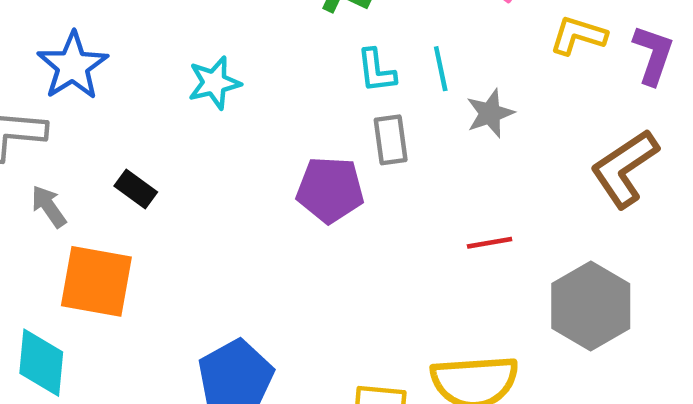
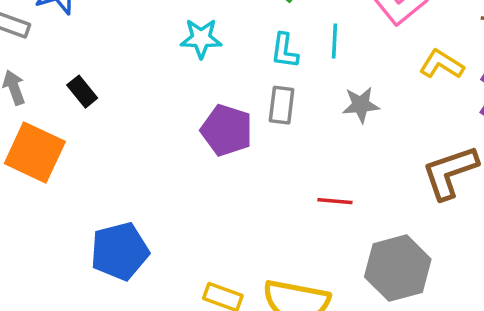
cyan line: (441, 69) -> (335, 41), moved
cyan star: (214, 83) -> (201, 38), moved

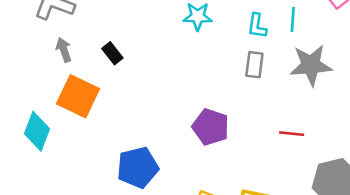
gray star: (361, 105) -> (311, 65), size x1.6
purple pentagon: (227, 130) -> (211, 127), moved

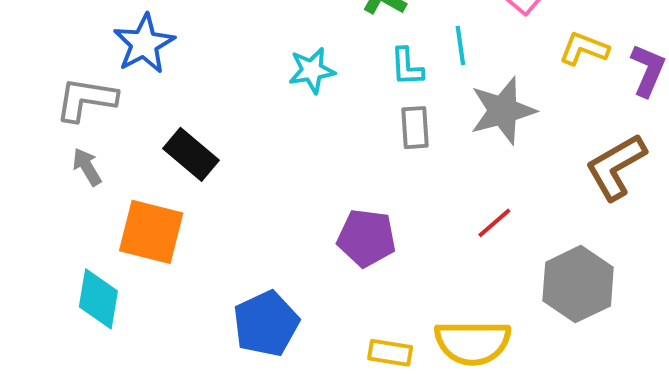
gray arrow: (64, 50) -> (87, 167), moved
black rectangle: (112, 53) -> (191, 154), size x1.5
red line: (292, 134) -> (494, 223), turned -35

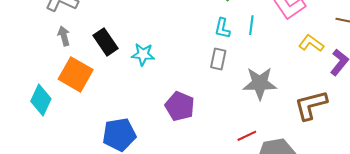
cyan star: (312, 70) -> (143, 54), moved
gray star: (503, 111) -> (260, 83), moved
gray arrow: (87, 167) -> (64, 36), moved
red line: (494, 223) -> (247, 136), moved

